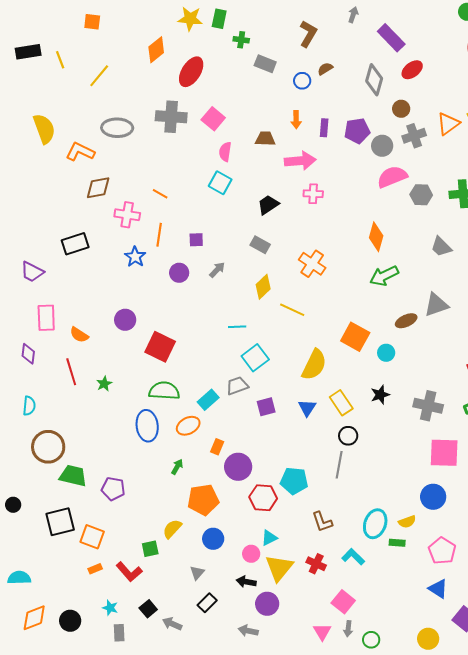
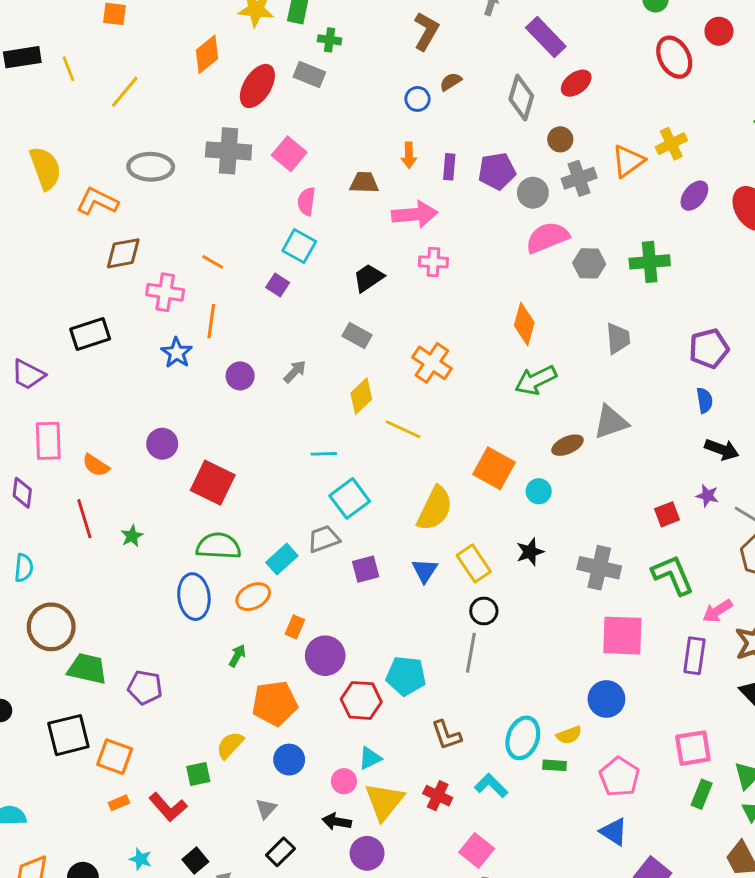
gray rectangle: (265, 64) -> (309, 74), moved
purple square: (196, 240) -> (278, 285), moved, turned 35
gray trapezoid: (441, 247) -> (618, 338), turned -140

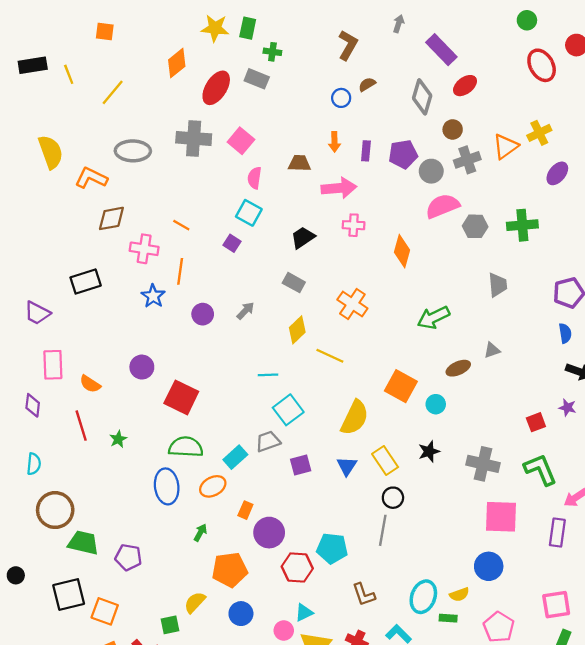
orange diamond: (524, 324) -> (402, 251), moved
gray triangle: (611, 422) -> (492, 350), size x0.6

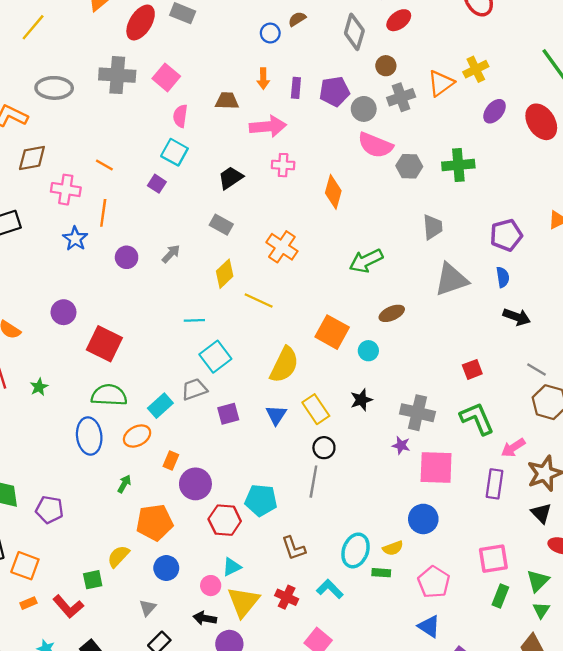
pink semicircle: (442, 206) -> (375, 145), turned -136
gray triangle: (492, 350) -> (451, 279), moved, size x2.0
purple star: (567, 408) -> (401, 445), moved

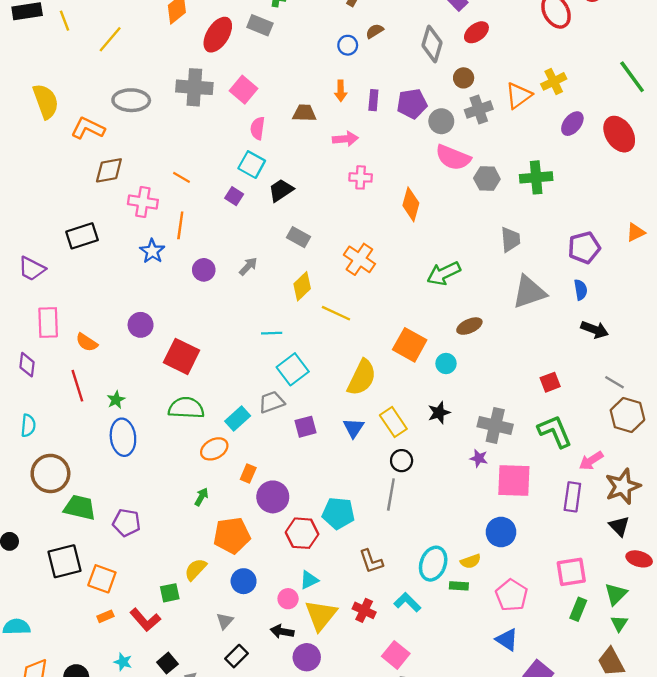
pink arrow: (268, 126) -> (345, 139), size x0.7
black trapezoid: (231, 178) -> (281, 190), moved
blue ellipse: (89, 436) -> (123, 437), moved

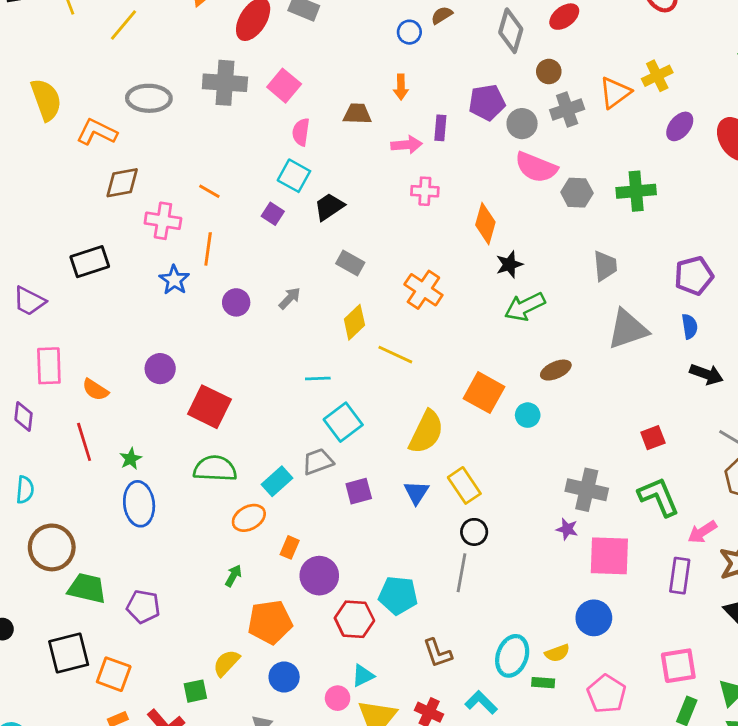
purple rectangle: (373, 100) -> (440, 128), moved
black star: (439, 413) -> (509, 264), moved

